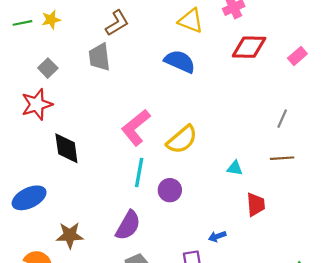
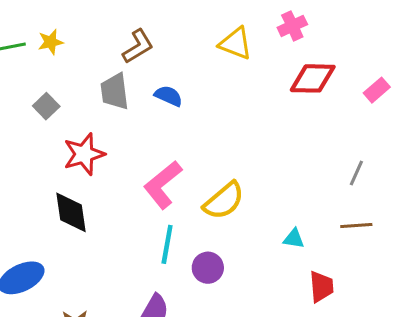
blue semicircle: (180, 61) -> (169, 96), moved, size x0.7
red star: (37, 104) -> (84, 154), moved

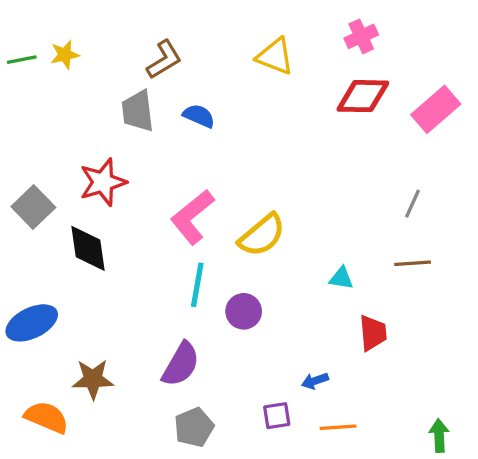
pink cross: (292, 26) -> (361, 36), moved
pink rectangle: (377, 90) -> (436, 109), size x1.6
gray square: (46, 106) -> (33, 207), moved, size x1.4

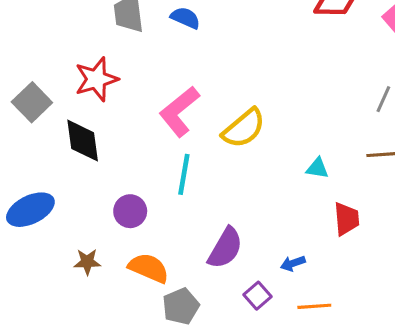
purple circle: (244, 311) -> (130, 211), moved
purple semicircle: (181, 364) -> (225, 248), moved
brown star: (93, 379) -> (87, 262), size x0.7
purple square: (277, 416) -> (258, 296), turned -32
orange semicircle: (47, 417) -> (149, 268), moved

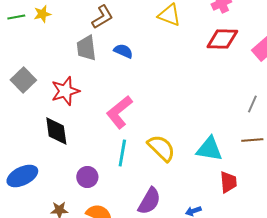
gray square: (32, 102) -> (23, 80), moved
yellow semicircle: (244, 128) -> (161, 148), moved, turned -96
cyan triangle: (317, 168) -> (209, 149), size x1.8

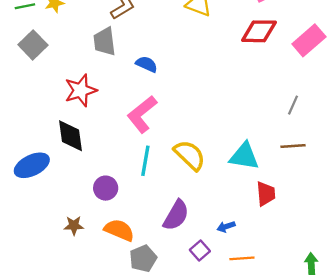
blue semicircle: (123, 51) -> (147, 64), moved
gray square: (23, 80) -> (33, 45), moved
blue ellipse: (22, 176) -> (32, 165), moved

